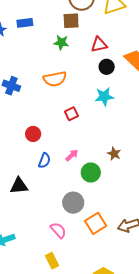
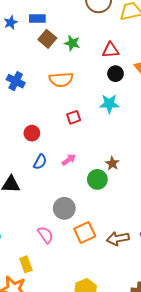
brown square: (71, 21) -> (47, 39), moved, turned 36
green circle: (91, 173) -> (97, 179), moved
yellow rectangle: (52, 261) -> (26, 264), moved

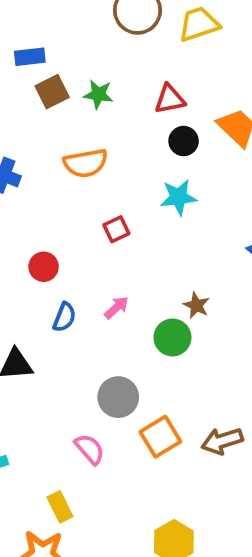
brown square: (47, 39) -> (52, 92), turned 30

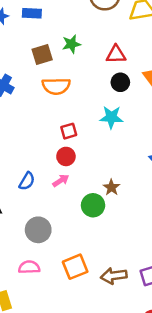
brown square: (52, 92) -> (42, 54), moved
green star: (98, 94) -> (71, 44), turned -30
red circle: (44, 267) -> (66, 156), moved
gray circle: (118, 397) -> (38, 230), moved
pink semicircle: (90, 449) -> (29, 267), turned -60

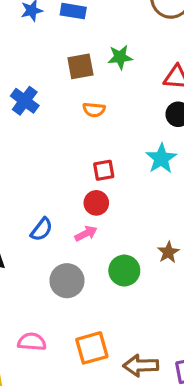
orange semicircle: (56, 86) -> (94, 110), size x0.6
cyan star: (111, 117) -> (161, 158), turned 30
brown star: (111, 187) -> (168, 252), moved
gray circle: (38, 230) -> (67, 281), moved

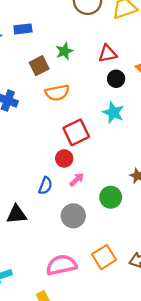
orange semicircle: (94, 110) -> (57, 93), size x1.5
red square: (104, 170) -> (76, 132), size x1.6
red circle: (96, 203) -> (64, 158), moved
pink semicircle: (32, 342) -> (61, 265), size x1.5

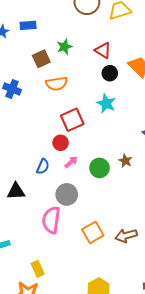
red triangle: (108, 54) -> (103, 50), turned 42
green circle: (111, 197) -> (100, 168), moved
pink semicircle: (61, 265) -> (51, 220), moved, turned -72

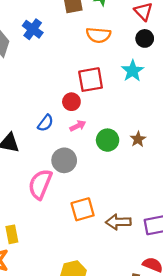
orange semicircle: (57, 84) -> (98, 35), moved

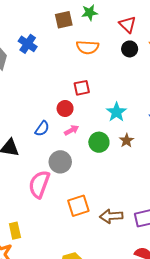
cyan star: (133, 71) -> (116, 112), moved
red square: (91, 80) -> (82, 88), size x0.7

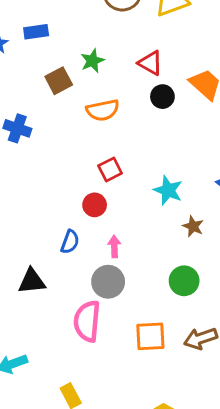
pink arrow: (72, 130) -> (114, 246), moved, turned -48
green circle: (99, 142) -> (184, 281), moved
orange square: (78, 206) -> (150, 336), turned 30

